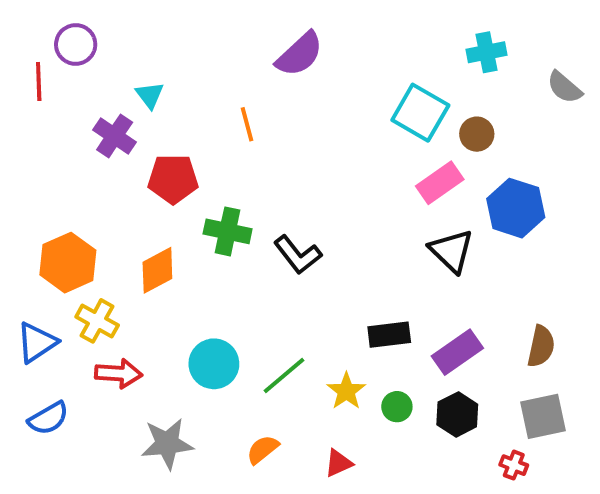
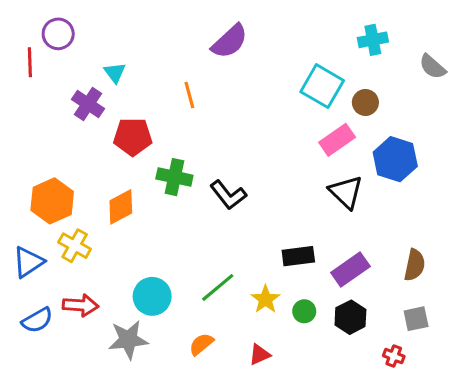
cyan circle: (214, 364) -> (152, 296), moved
red arrow: (118, 374) -> (81, 305), moved
gray square: (543, 416) -> (416, 319), size x0.7

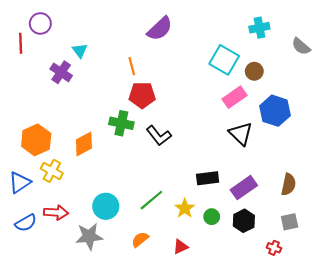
red pentagon: (133, 137) -> (142, 95), moved

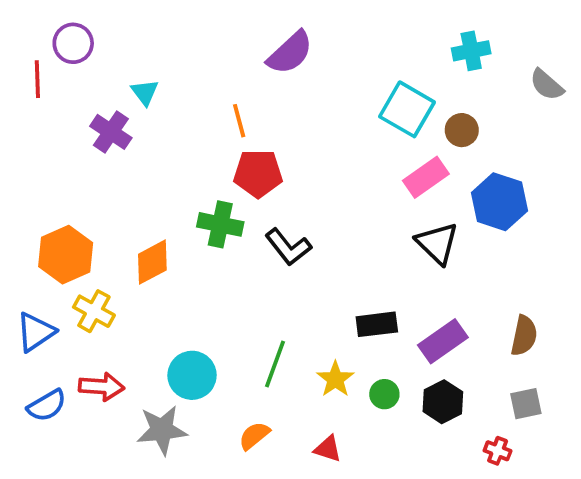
green line: (151, 200) -> (275, 364), turned -30
red triangle: (181, 247) -> (328, 449), turned 42

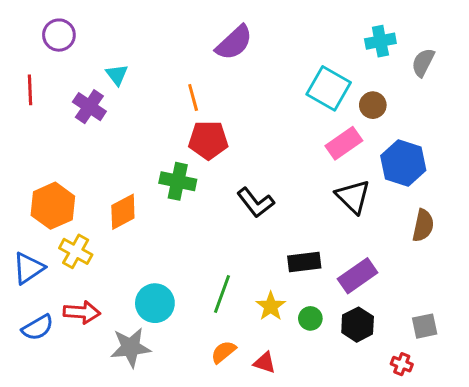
red line: (37, 79) -> (30, 90), moved
gray semicircle: (547, 85) -> (423, 62), moved, turned 76
black L-shape: (288, 247) -> (255, 203), moved
brown semicircle: (524, 336) -> (423, 225), moved
orange semicircle: (254, 436) -> (223, 352), moved

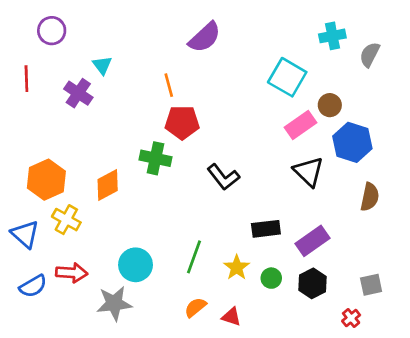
brown circle: (373, 105) -> (330, 105), moved
blue triangle: (28, 268) -> (25, 234), turned -44
red cross: (402, 364) -> (351, 318), turned 30

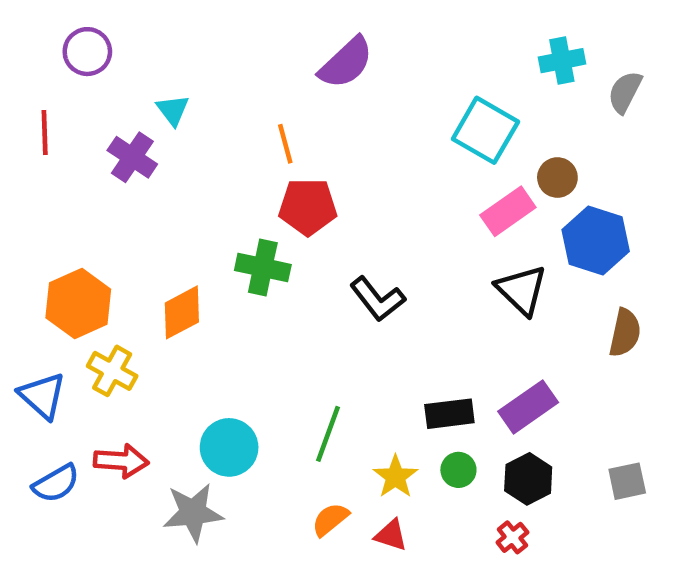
black rectangle: (266, 229) -> (449, 414), moved
yellow star: (237, 267) -> (395, 477), moved
red cross: (351, 318) -> (512, 537), moved

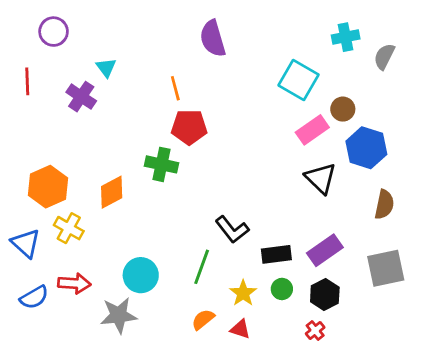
purple semicircle: (346, 63) -> (213, 38), turned 117
black L-shape: (377, 299) -> (232, 229), moved
gray square: (627, 481) -> (386, 268), moved, size x1.6

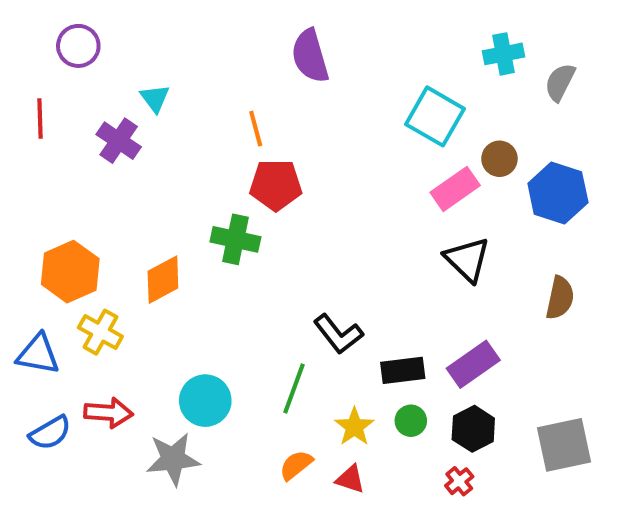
blue hexagon: (366, 148) -> (558, 193), moved
blue triangle: (26, 243) -> (38, 354), turned -32
gray square: (386, 268) -> (564, 445), moved

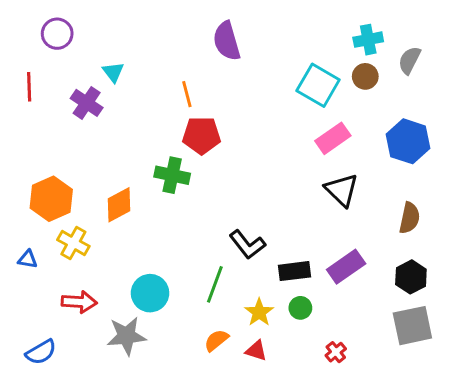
brown circle: (499, 159) -> (365, 76), moved
blue triangle: (38, 354) -> (28, 259), size x0.6
black hexagon: (473, 429) -> (411, 277), moved
blue semicircle: (50, 433) -> (41, 352), moved

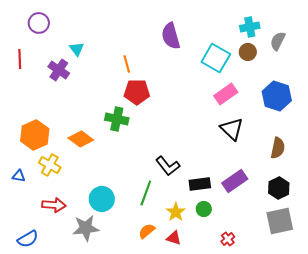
purple semicircle: (227, 41) -> (171, 36), moved
orange diamond: (119, 205) -> (81, 139), turned 65

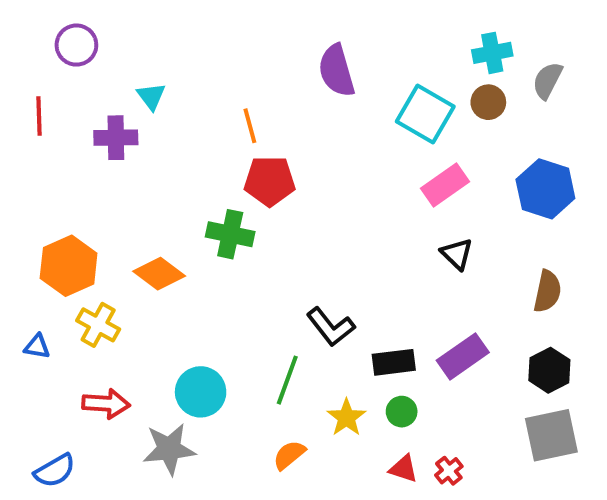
purple cross: (59, 70) -> (116, 138), turned -35
black triangle: (232, 129) -> (457, 254), size x0.7
red triangle: (174, 238) -> (404, 469), moved

